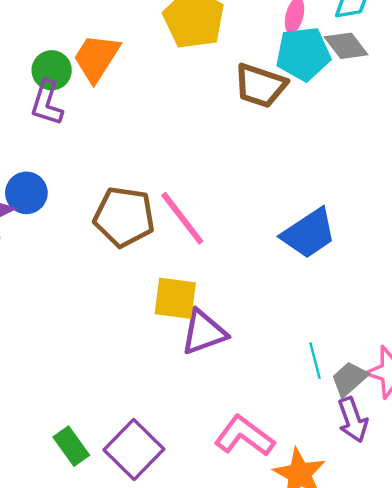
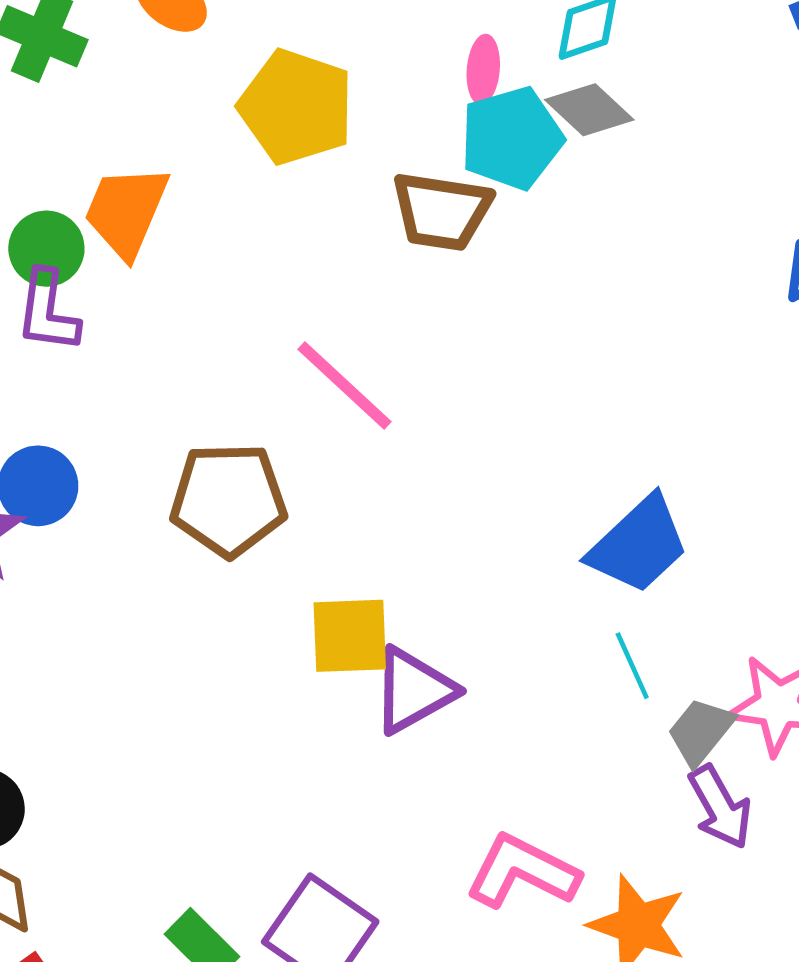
pink line: (182, 218) -> (345, 385), moved
blue trapezoid: (309, 233) -> (639, 545), moved
cyan line: (315, 361) -> (632, 666), moved

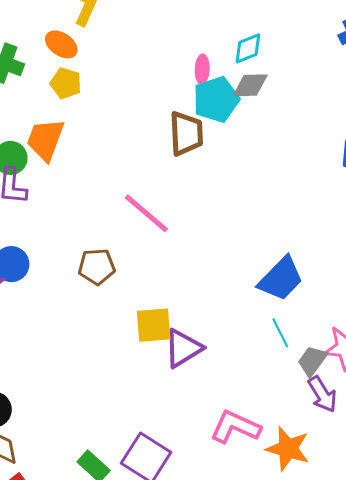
yellow pentagon: (296, 107) -> (66, 83), moved, size x0.6
gray diamond: (589, 110) -> (250, 85), turned -42
brown trapezoid: (442, 211) -> (186, 134), turned -99
brown pentagon: (228, 500) -> (97, 267), size x0.7

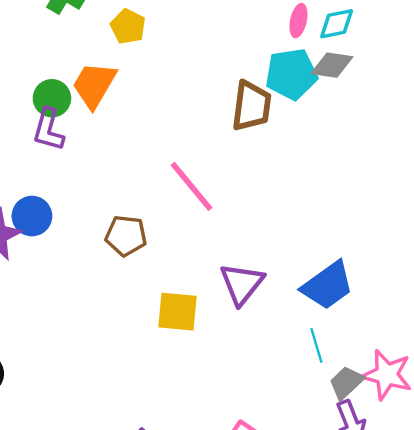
pink ellipse: (202, 69) -> (298, 21), moved
purple triangle: (183, 348) -> (242, 284), moved, turned -30

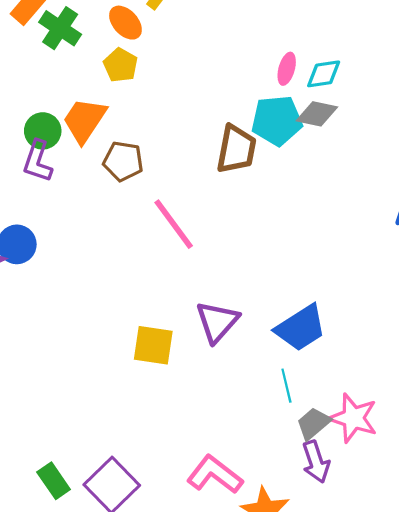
brown pentagon: (126, 236) -> (123, 161), moved

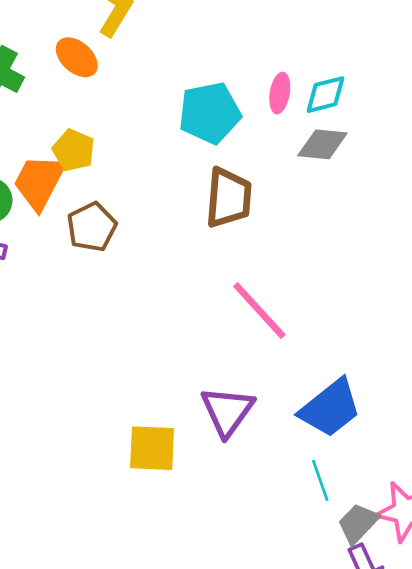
yellow pentagon: (121, 65) -> (74, 150), moved
cyan pentagon: (277, 120) -> (210, 113), moved
brown pentagon: (123, 161) -> (92, 227), turned -30
pink line: (174, 224) -> (259, 310), moved

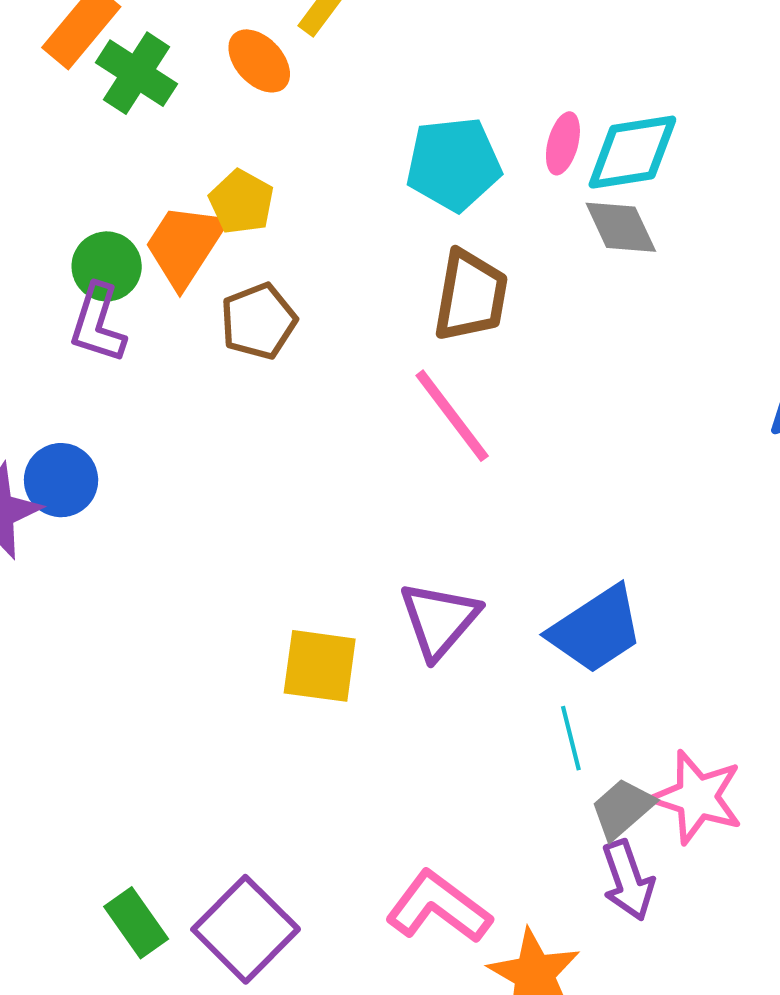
cyan diamond: (326, 95) -> (632, 152), size x1.4
gray diamond: (322, 144) -> (621, 227), turned 54
pink line: (259, 310) -> (452, 416), moved

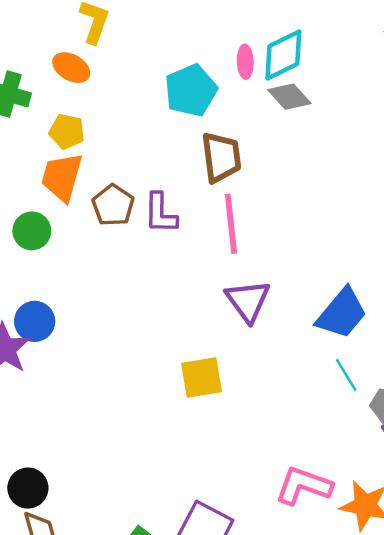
yellow pentagon: (242, 202) -> (67, 131), moved
green circle: (107, 266) -> (32, 231), moved
purple L-shape: (98, 323) -> (160, 213), moved
pink line: (452, 416) -> (231, 224), turned 48
purple triangle: (439, 620) -> (248, 301), moved

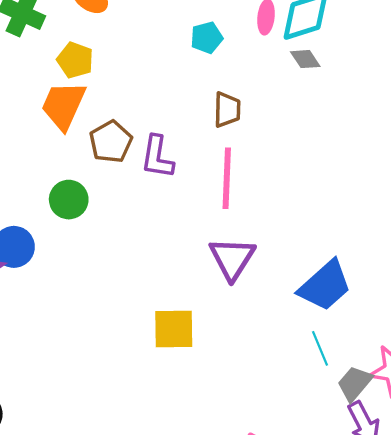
cyan pentagon: (191, 90) -> (207, 38), size x0.6
gray diamond: (289, 97) -> (305, 59), size x0.7
brown trapezoid: (221, 157) -> (227, 110), size x0.7
green circle: (32, 231) -> (69, 200), moved

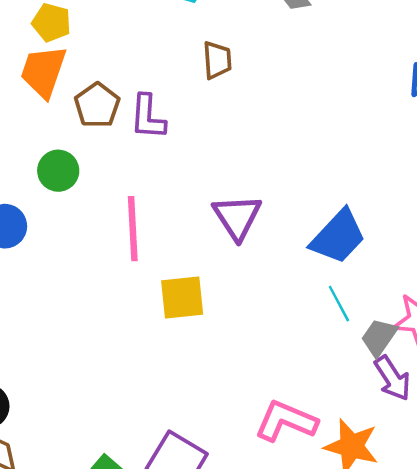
pink line: (227, 178) -> (133, 229), moved

